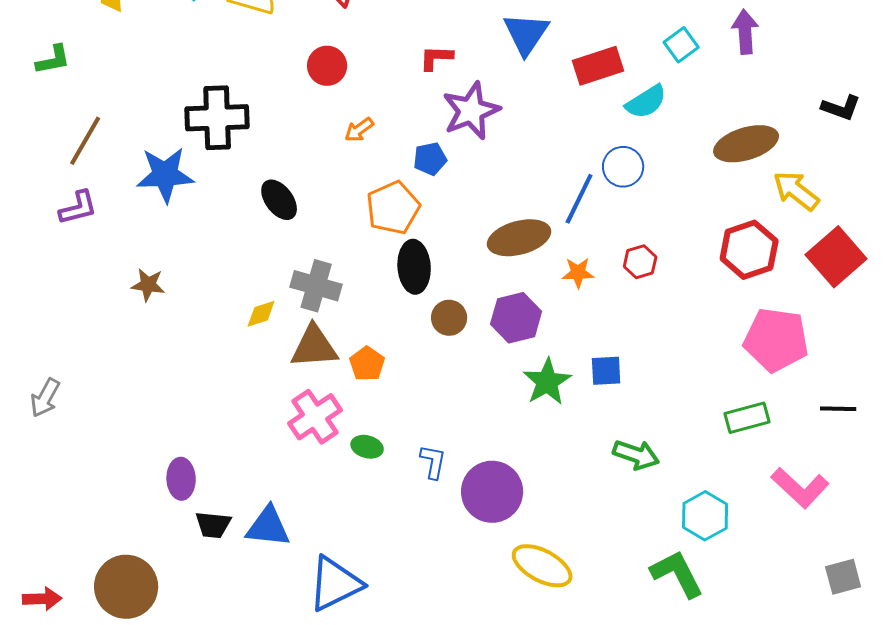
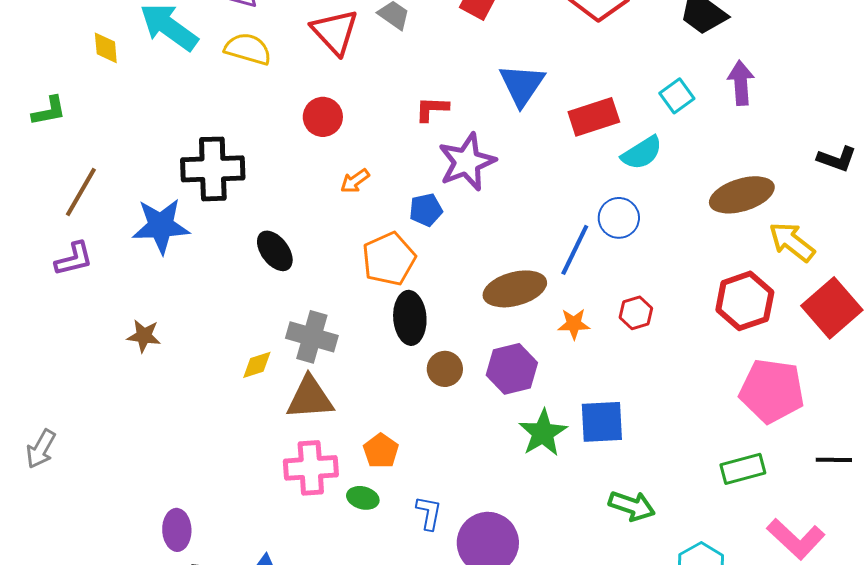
orange pentagon: (367, 364) -> (381, 451), moved
blue square: (606, 371) -> (602, 422), size x1.4
pink cross: (315, 417) -> (311, 468), turned 30

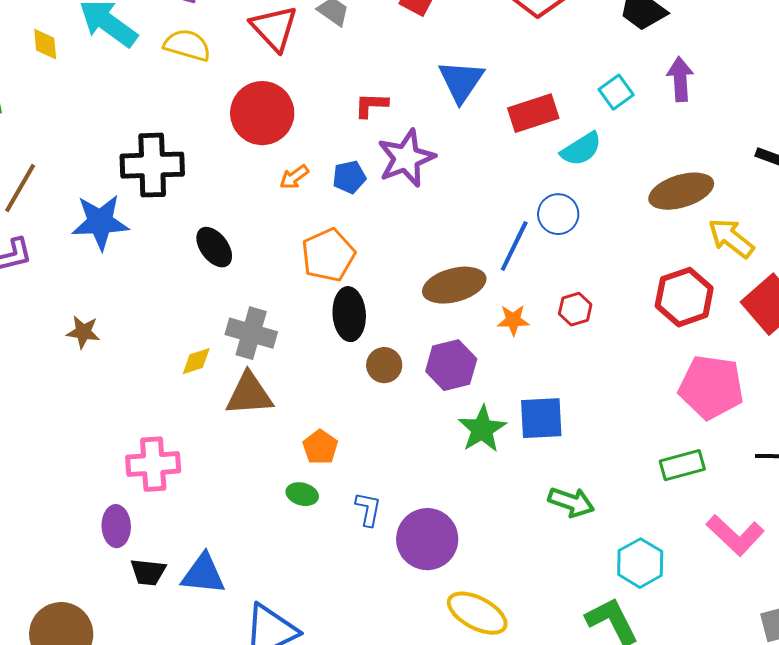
red circle: (323, 117) -> (262, 113), size x1.6
blue pentagon: (426, 210) -> (349, 177), moved
pink cross: (311, 468) -> (153, 464), moved

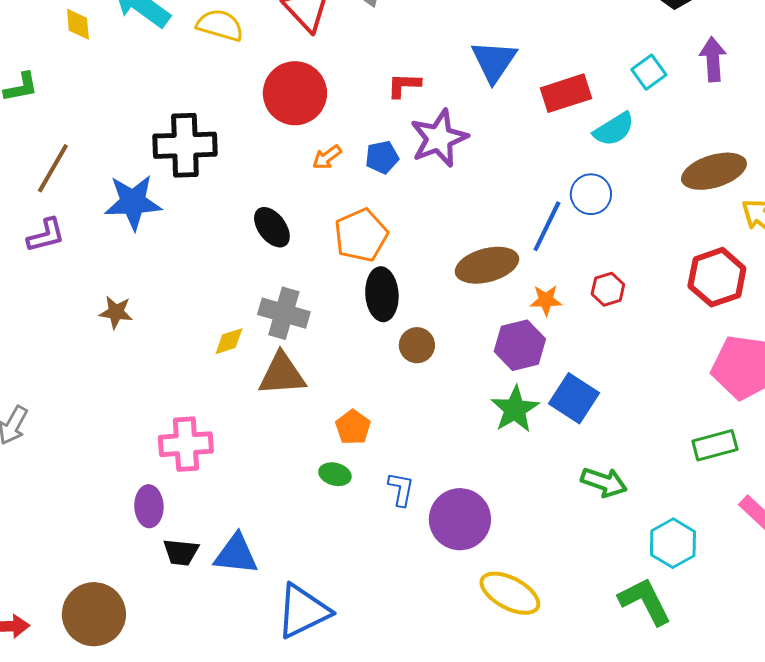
black ellipse: (214, 247) -> (272, 227), moved
purple hexagon: (451, 365) -> (520, 345), moved
blue square: (541, 418) -> (574, 398), turned 36

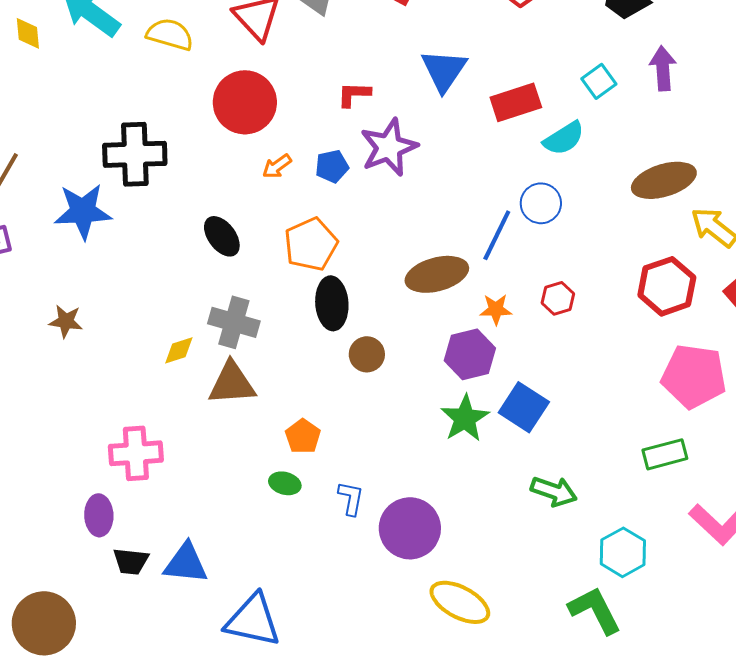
blue triangle: (303, 611) -> (253, 620), turned 38

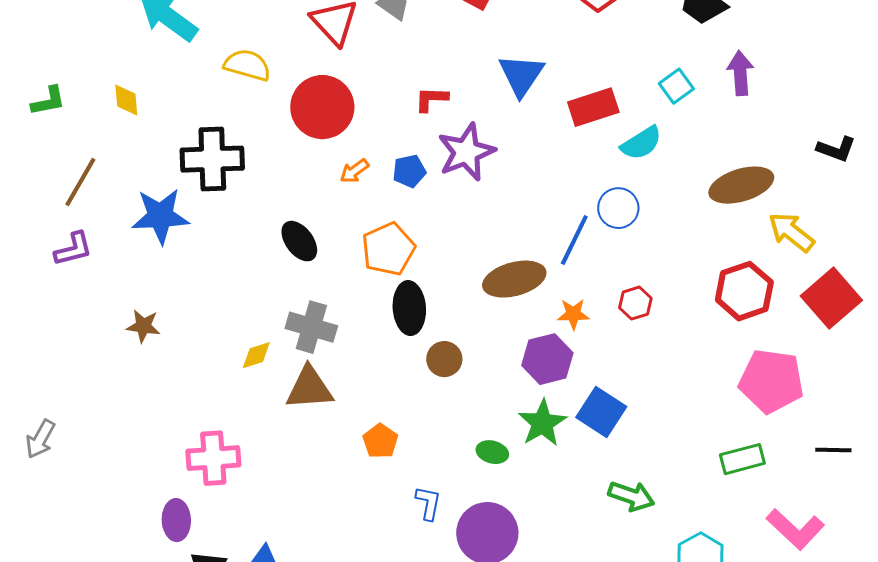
yellow diamond: (28, 33) -> (126, 100), moved
yellow semicircle: (170, 34) -> (247, 65), moved
green ellipse: (285, 483) -> (492, 452), moved

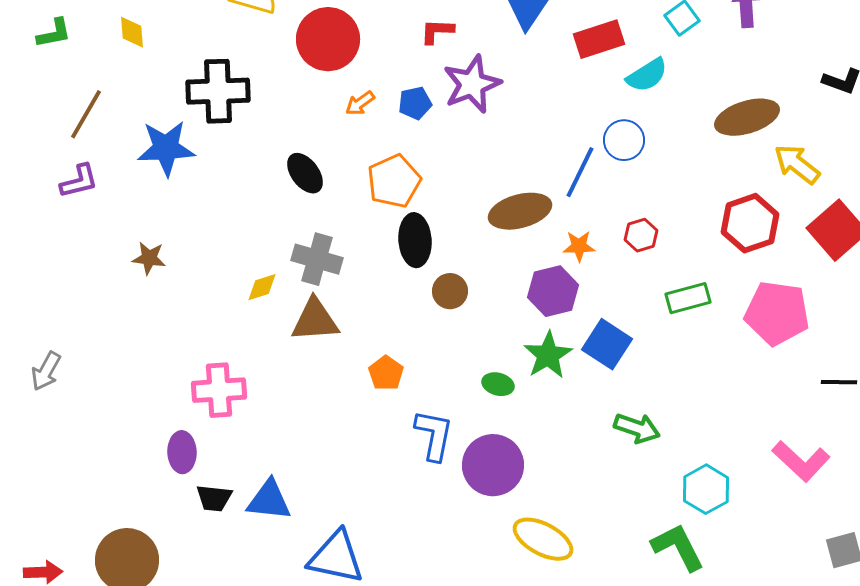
green rectangle: (742, 459) -> (688, 298), moved
blue L-shape: (428, 503) -> (434, 435), size x1.5

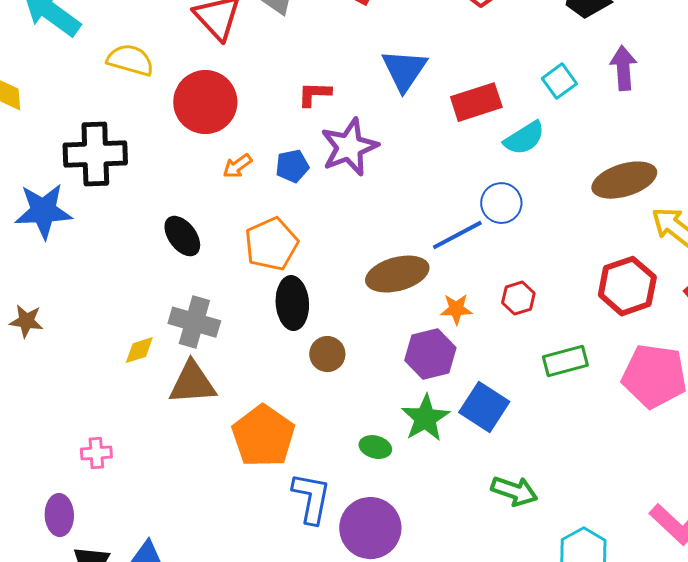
blue line: (580, 172) -> (457, 235), turned 36
orange pentagon: (386, 373) -> (263, 436), size x1.8
pink cross: (219, 390) -> (96, 453), size x0.6

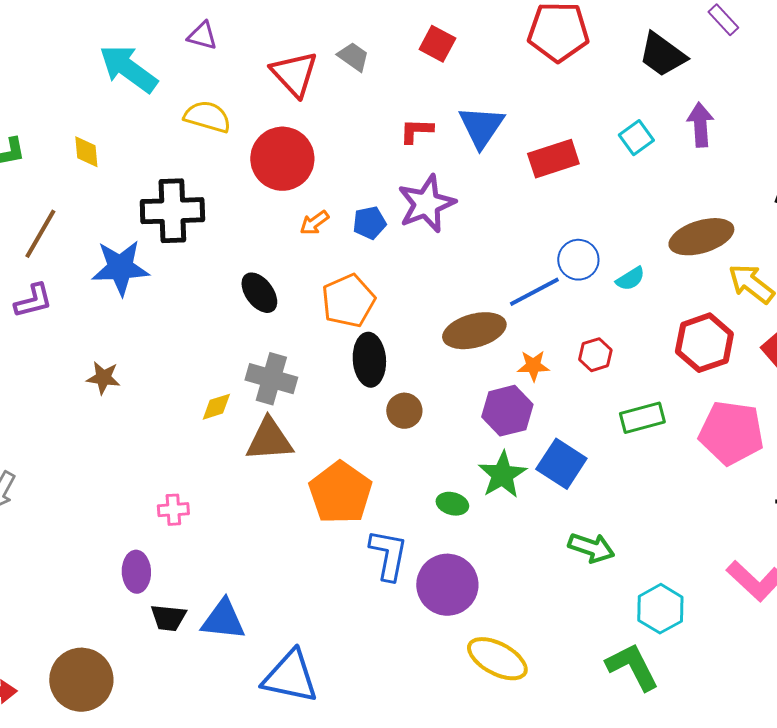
red L-shape: (314, 94) -> (416, 131), moved
cyan semicircle: (524, 138) -> (630, 279), moved, size x0.7

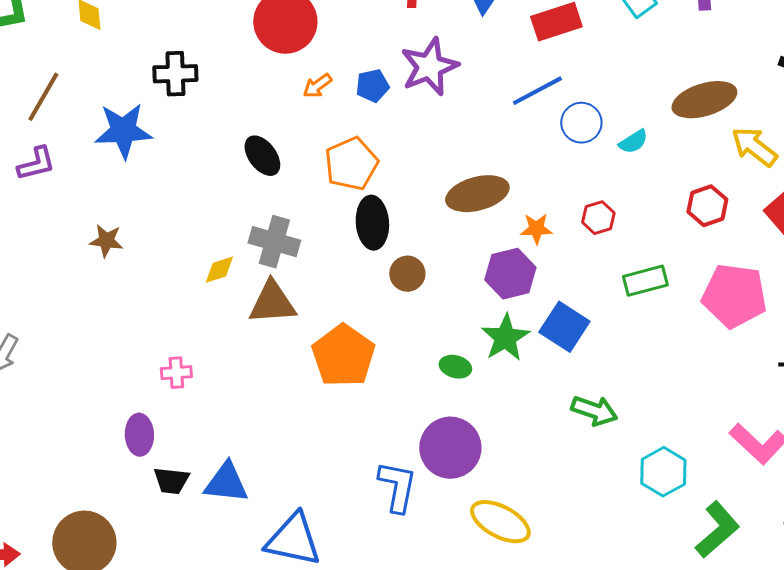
black cross: (172, 211) -> (175, 74), size x0.7
blue line: (534, 292) -> (537, 91), moved
red hexagon: (704, 343) -> (707, 206), size x0.7
blue L-shape: (388, 555) -> (397, 487), moved
green L-shape: (632, 667) -> (717, 530), moved, turned 76

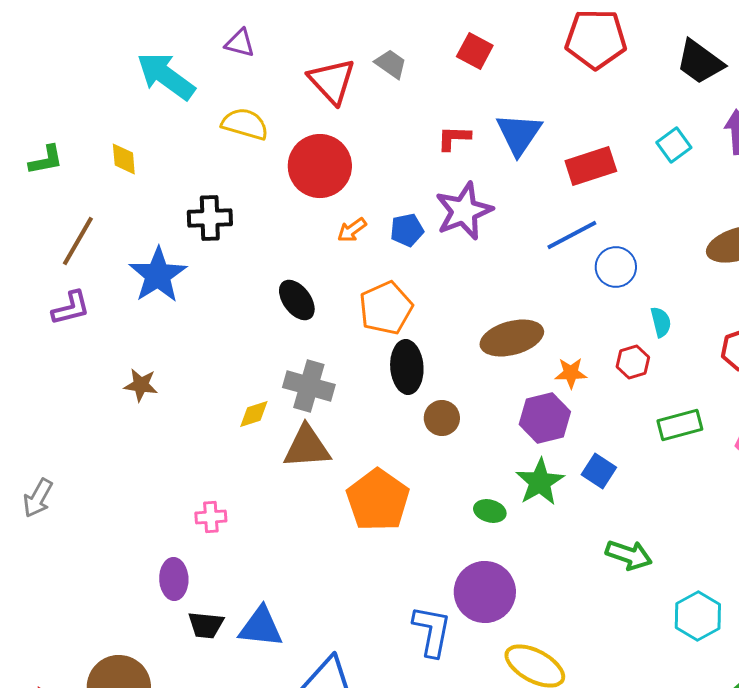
blue star: (123, 131) -> (158, 275), turned -30
cyan semicircle: (633, 142) -> (661, 322), moved, turned -72
blue square: (564, 327) -> (599, 471), size x0.7

